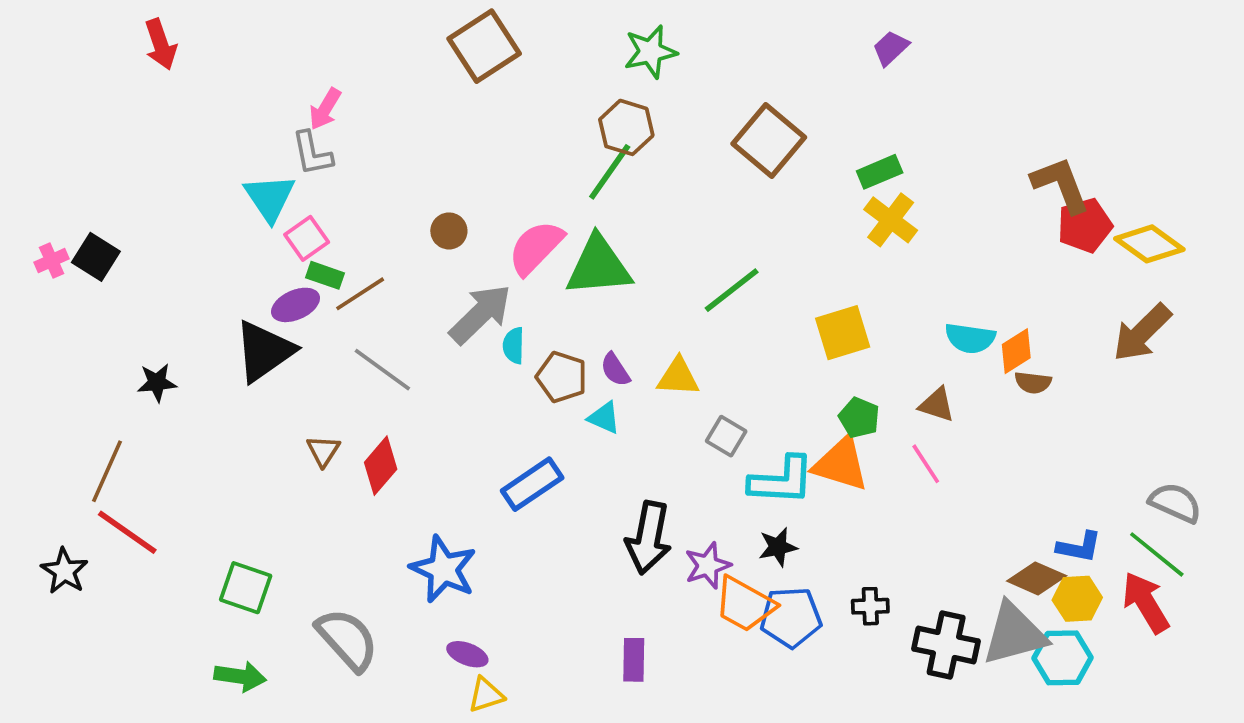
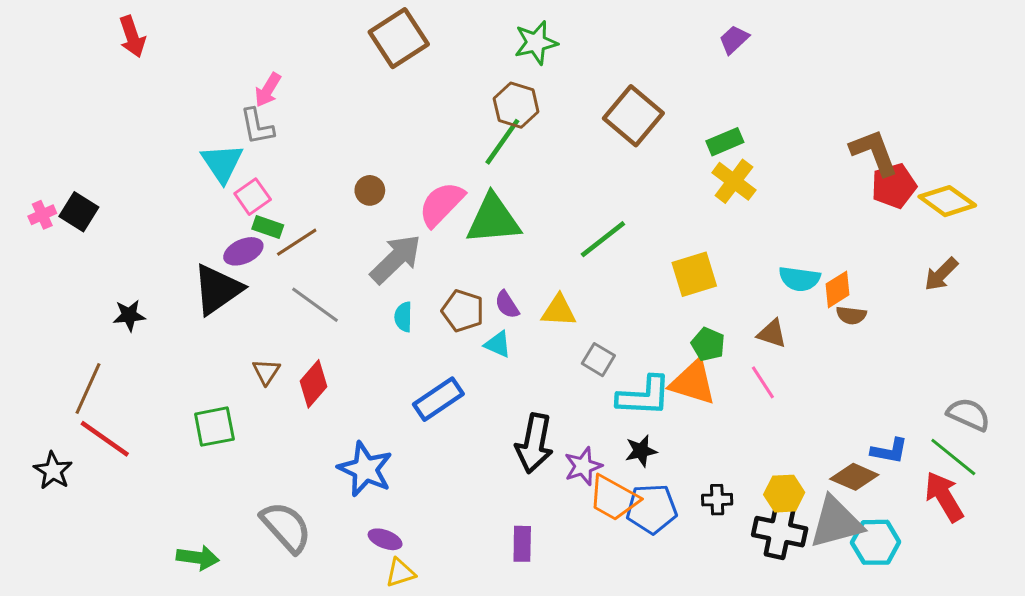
brown arrow: (1142, 333) -> (941, 274), size x0.7
cyan semicircle: (514, 346) -> (403, 317), moved
green square: (246, 588) -> (214, 427), moved, turned -30
yellow hexagon: (1077, 599) -> (784, 494), moved

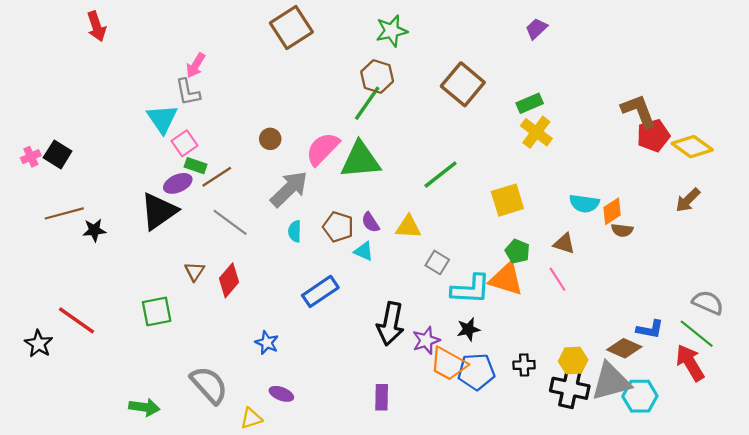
brown line: (88, 388) -> (64, 213), moved, turned 51
blue star: (365, 469) -> (267, 343), size x0.6
yellow triangle: (400, 573) -> (251, 418), moved

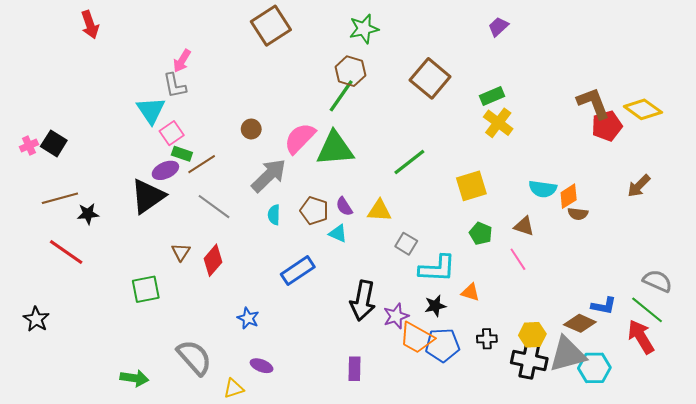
yellow diamond: (692, 147) -> (643, 109), moved
orange triangle: (506, 279) -> (470, 292), moved, size x0.6
red line: (76, 320) -> (66, 252), moved

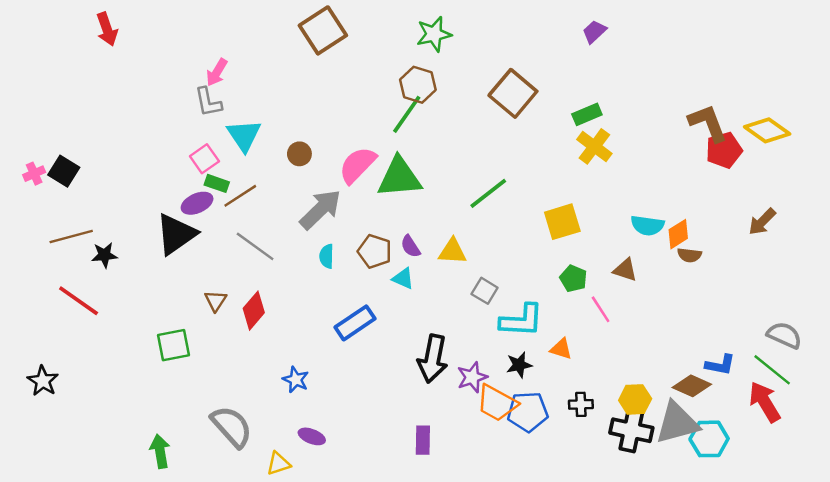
cyan triangle: (151, 110) -> (244, 135), moved
pink line: (518, 259) -> (601, 309), moved
green arrow: (134, 378) -> (160, 451), turned -108

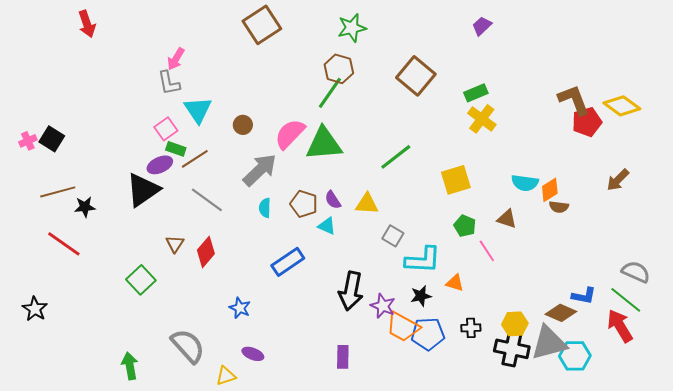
green square: (174, 345) -> (141, 280), turned -32
purple star: (472, 377) -> (383, 306), turned -30

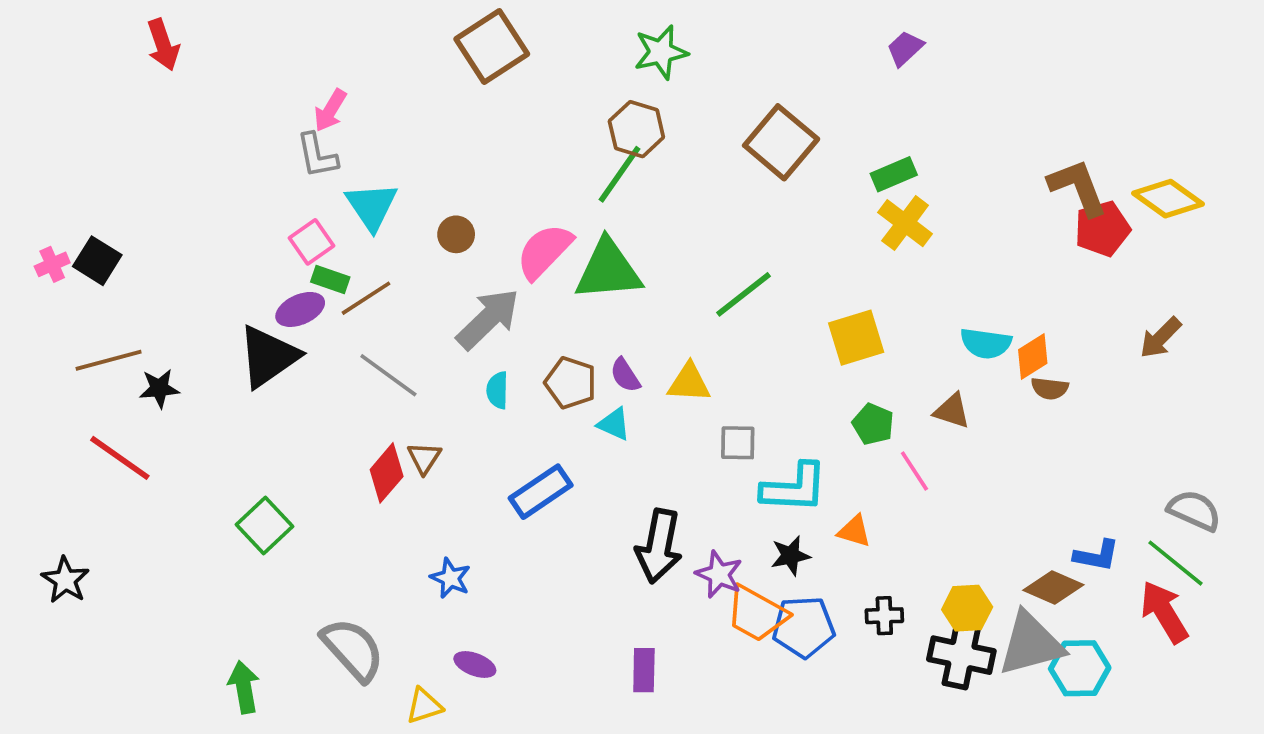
gray square: (393, 236) -> (738, 443), turned -30
brown triangle: (175, 244) -> (424, 458), moved

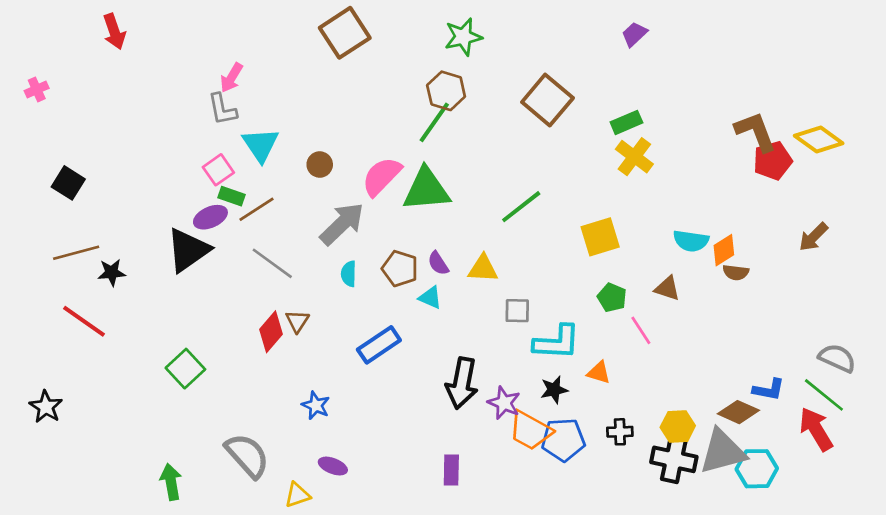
pink cross: (52, 264) -> (37, 89), moved

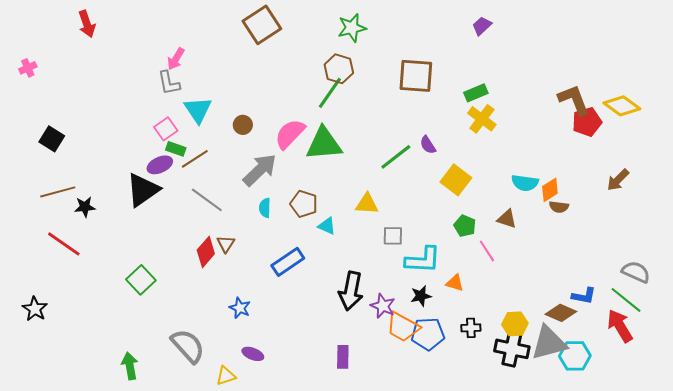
brown square: (547, 100) -> (416, 76), turned -36
yellow square: (600, 237) -> (456, 180), turned -36
purple semicircle: (438, 263) -> (428, 145), moved

